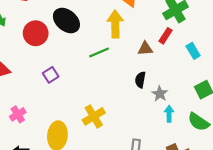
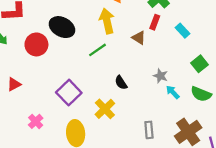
brown triangle: (145, 49) -> (139, 38), turned 48
purple square: (51, 75) -> (69, 93), moved, size x1.6
black semicircle: (140, 80) -> (121, 83), moved, turned -32
cyan arrow: (169, 114) -> (173, 92), turned -32

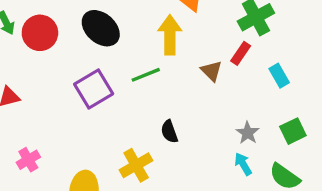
red circle: (36, 44) -> (40, 33), moved
gray star: (160, 76) -> (248, 133), moved
purple square: (69, 93) -> (94, 89), moved

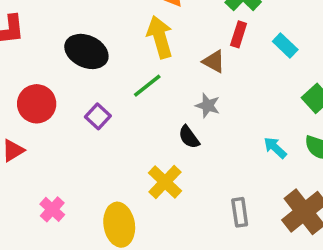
red circle: (40, 33) -> (37, 104), moved
purple square: (94, 89) -> (98, 116), size x0.6
gray star: (248, 133) -> (208, 105), moved

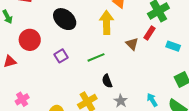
cyan rectangle: (285, 46) -> (173, 46), turned -40
green line: (147, 86) -> (96, 57), moved
gray star: (208, 105) -> (121, 101), moved

